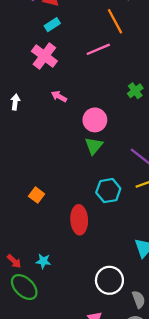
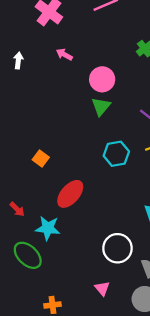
red ellipse: (79, 220) -> (70, 194), moved, turned 44
red arrow: (14, 261) -> (17, 209), moved
cyan star: (43, 261) -> (48, 228), size x1.5

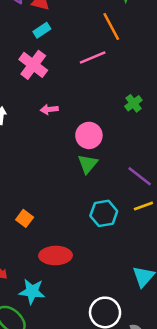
pink arrow: (64, 55) -> (49, 109), turned -35
red ellipse: (70, 194) -> (56, 256), turned 48

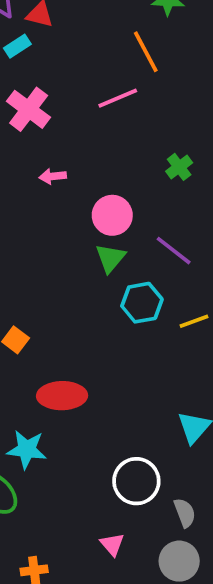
cyan rectangle: (42, 30) -> (17, 46), moved
purple line: (140, 176) -> (174, 251), moved
cyan hexagon: (104, 213) -> (142, 303), moved

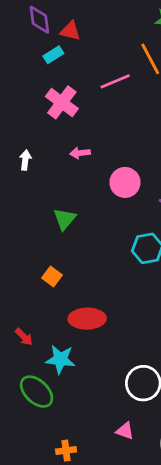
pink line: (118, 98) -> (115, 81), moved
green triangle: (110, 258) -> (65, 219), moved
pink triangle: (112, 544) -> (125, 431), turned -30

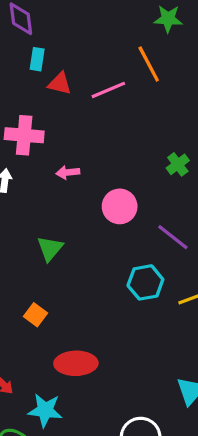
red triangle: (70, 31) -> (60, 83), moved
cyan rectangle: (53, 55) -> (37, 59), turned -48
pink cross: (62, 102) -> (24, 135), moved, turned -32

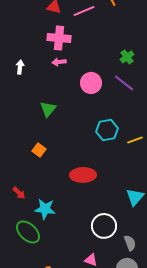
pink cross: (24, 135) -> (59, 38), moved
purple line: (173, 237) -> (124, 83), moved
red ellipse: (76, 363) -> (83, 175), moved

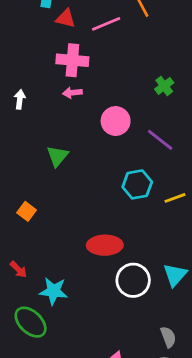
purple line: (124, 83) -> (160, 140), moved
orange square: (39, 150) -> (27, 211), moved
white circle: (104, 226) -> (133, 280), moved

